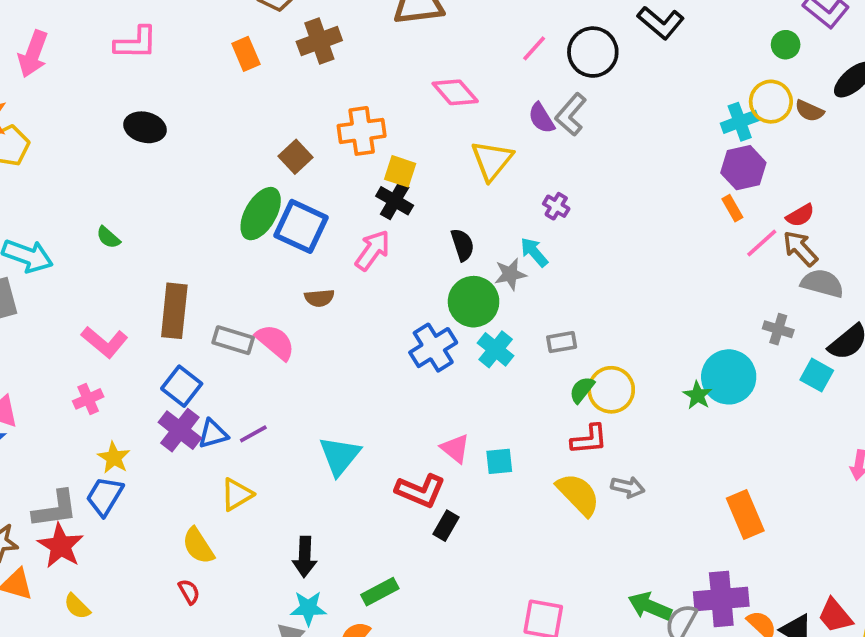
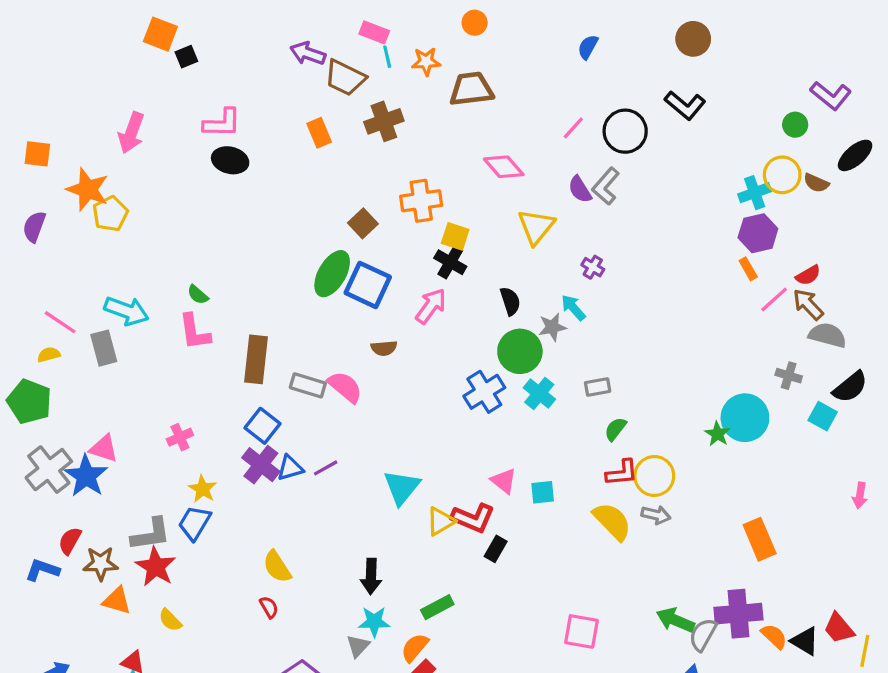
black ellipse: (145, 127) -> (230, 160), moved
pink L-shape: (105, 342) -> (194, 332), moved, turned 42
yellow circle: (611, 390) -> (654, 476), moved
yellow triangle: (237, 494) -> (441, 521), moved

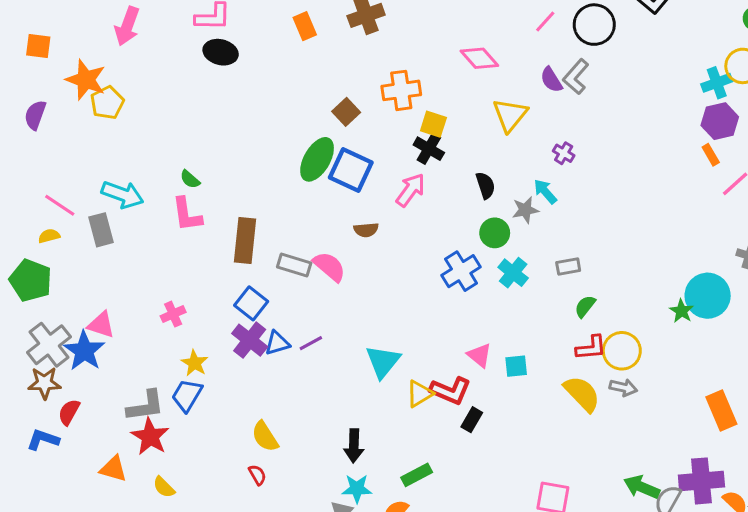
green circle: (520, 351) -> (495, 233), size x0.7
brown star: (101, 563) -> (44, 383), moved

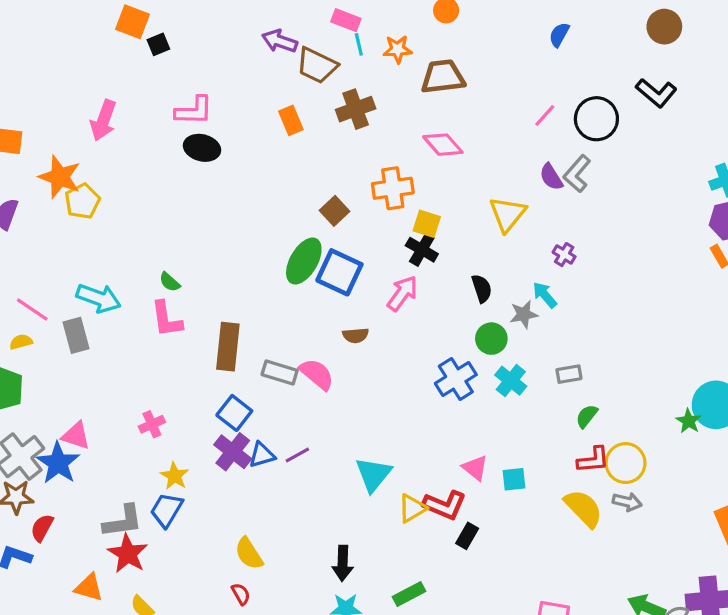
pink diamond: (479, 58) -> (443, 145), moved

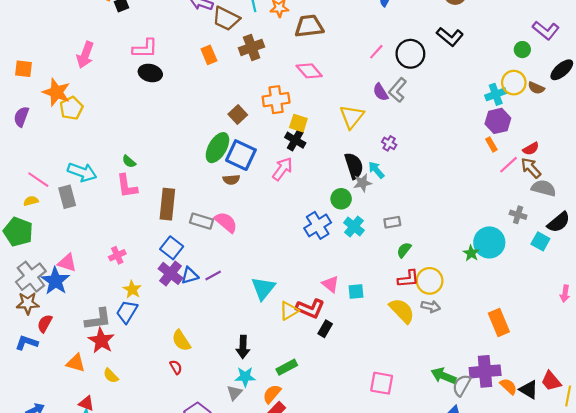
black semicircle: (482, 288) -> (354, 166), moved, size x1.4
brown semicircle: (356, 335) -> (231, 180), moved

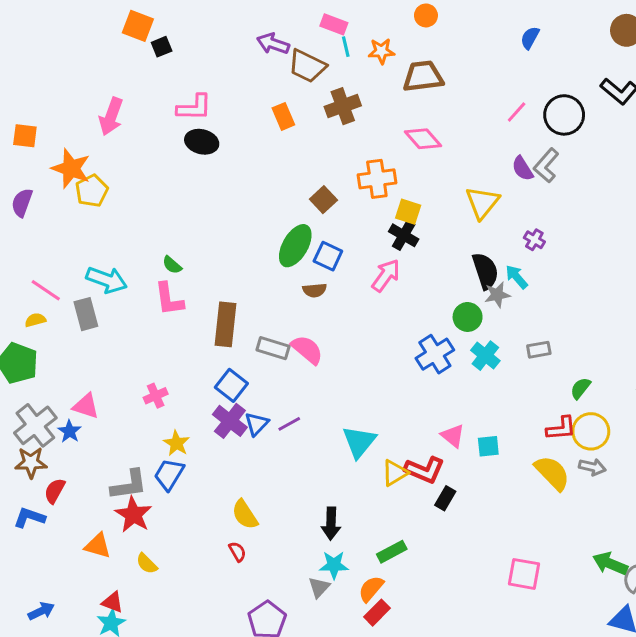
blue square: (241, 155) -> (328, 256), size x0.7
green semicircle: (404, 250) -> (580, 388), moved
blue triangle: (190, 276) -> (257, 424), turned -30
blue star: (55, 281) -> (69, 431), size x0.6

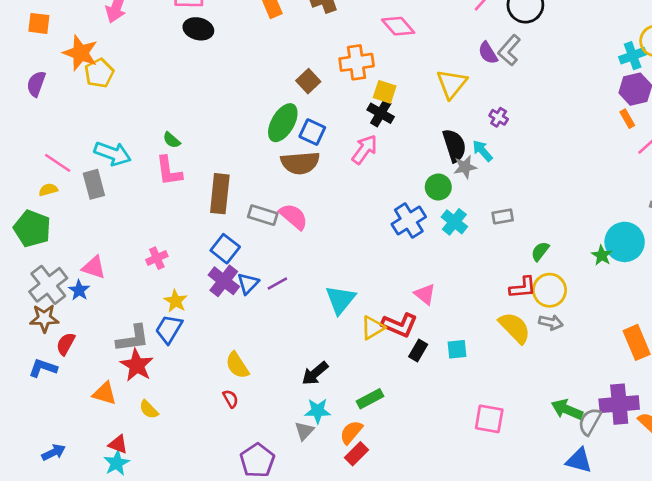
brown semicircle: (315, 290) -> (300, 163), size x1.8
cyan square: (488, 446) -> (457, 349), moved
black arrow: (331, 523) -> (315, 373), turned 48

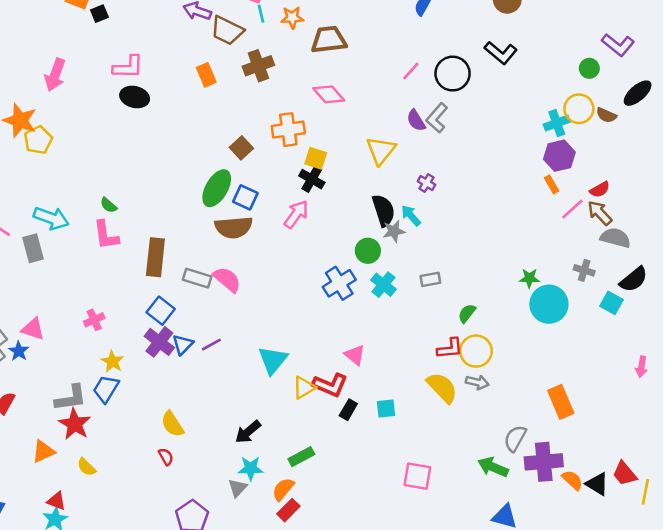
green star: (602, 255) -> (529, 278), moved, turned -30
orange triangle: (105, 393) -> (43, 451), turned -40
gray semicircle: (590, 422) -> (515, 438), moved

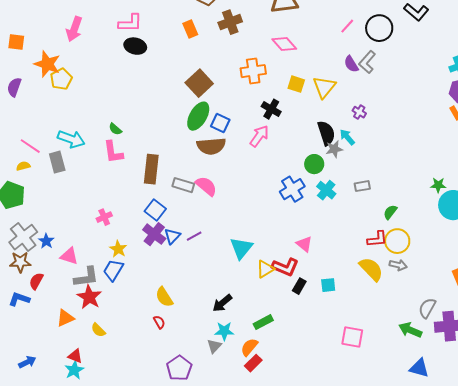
brown square: (241, 148) -> (199, 83), moved, size x1.5
yellow square: (316, 158) -> (296, 84), moved
pink triangle: (33, 329) -> (69, 256), moved

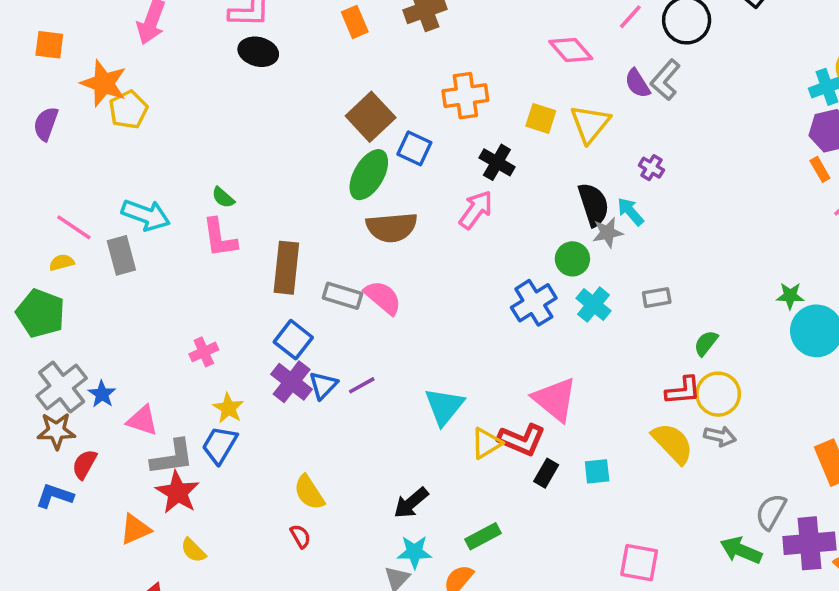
pink diamond: (284, 44) -> (571, 50), moved
blue square: (220, 123) -> (414, 148), moved
pink triangle: (304, 244) -> (555, 399), size x1.6

